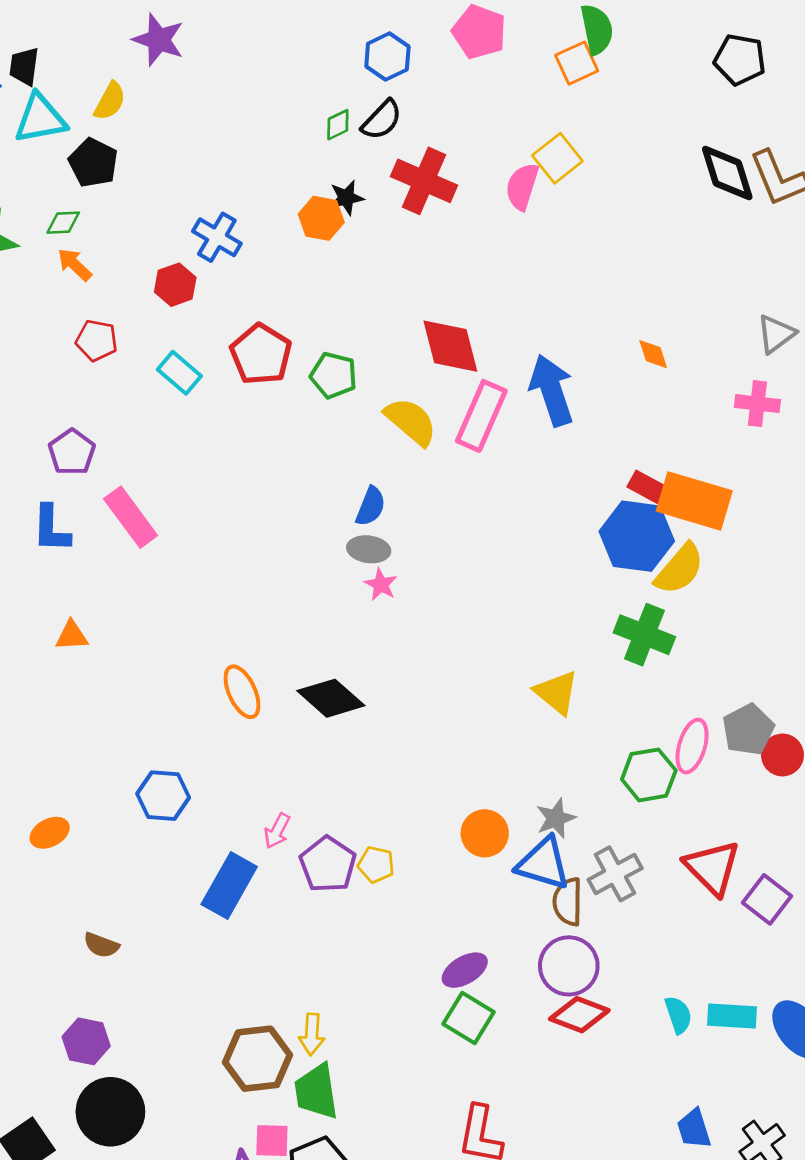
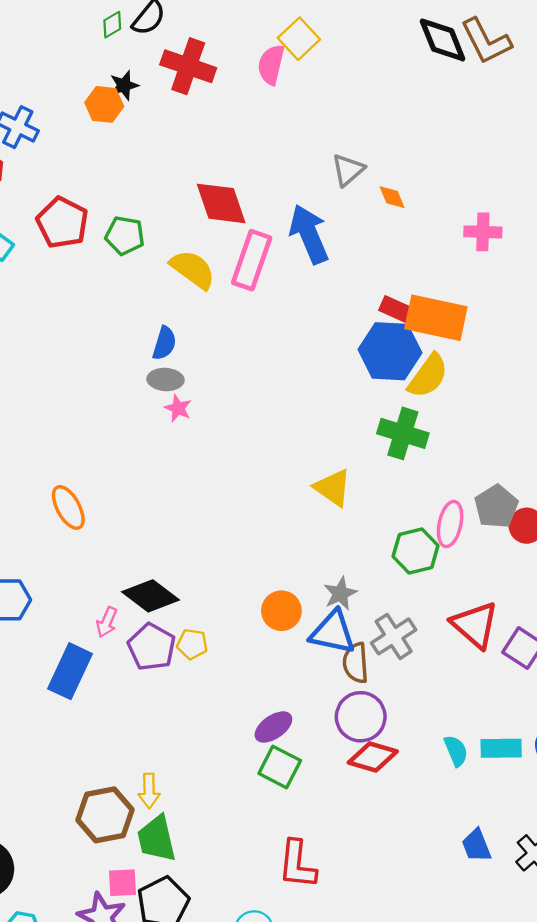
gray triangle: (776, 334) -> (348, 170), moved
black diamond: (331, 698) -> (150, 596), moved

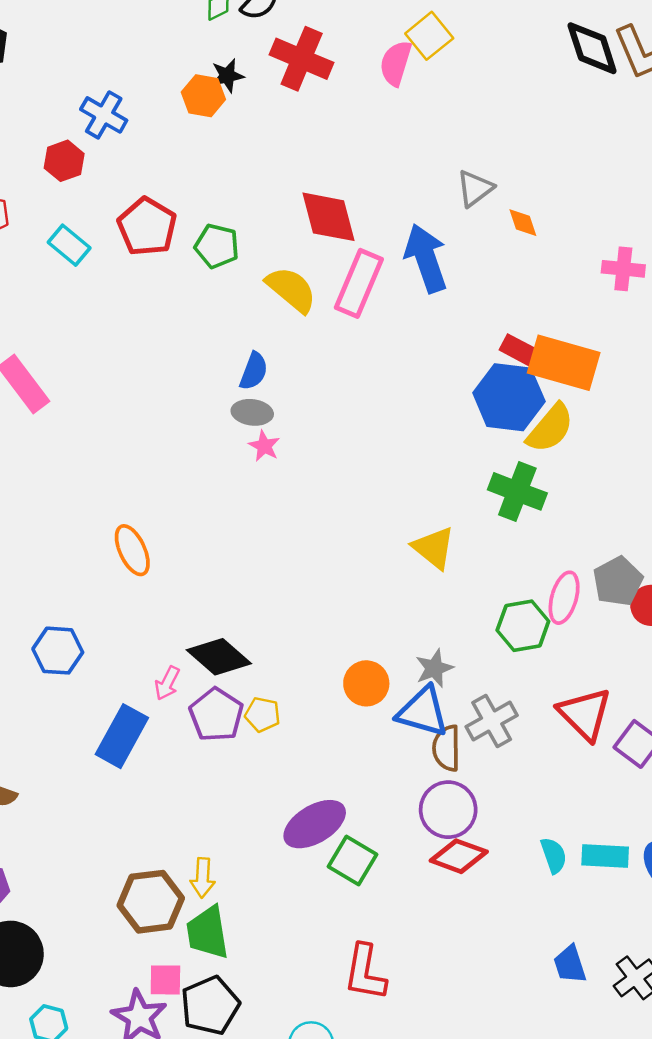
purple ellipse: (273, 727) -> (315, 824), moved, size x1.4

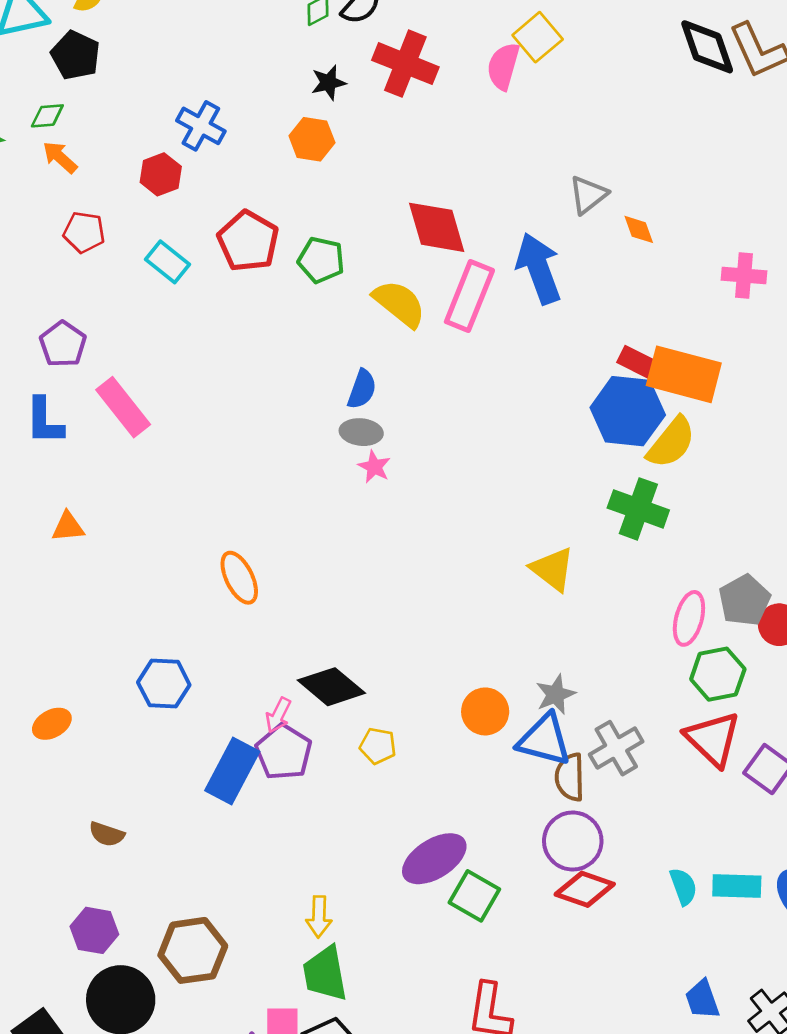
orange hexagon: (203, 96) -> (312, 139), moved
green hexagon: (523, 626) -> (718, 674), moved
purple pentagon: (216, 715) -> (284, 752), moved
brown hexagon: (151, 902) -> (193, 950), moved

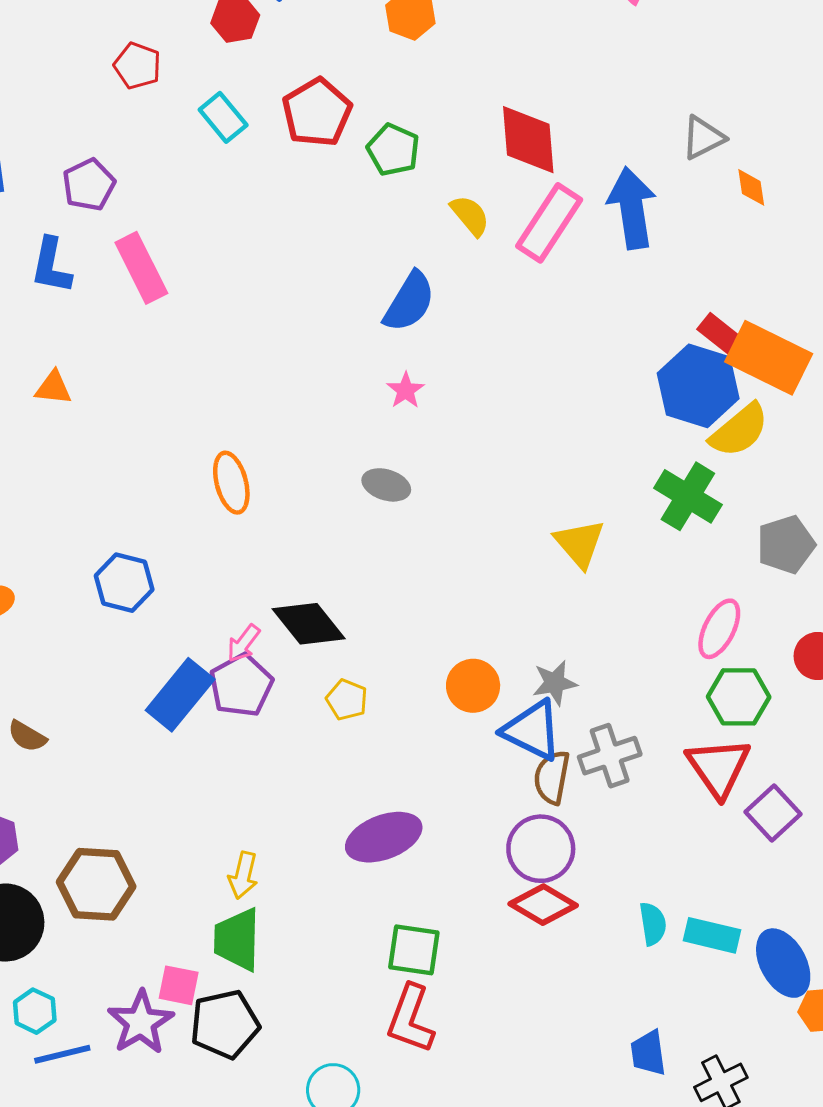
yellow semicircle: (399, 304) -> (470, 216), size x0.7
blue semicircle: (362, 389) -> (409, 302), size x1.4
gray ellipse: (361, 432) -> (386, 485), moved
gray pentagon: (745, 600) -> (786, 545), moved
green square: (474, 896) -> (414, 950), moved, turned -33

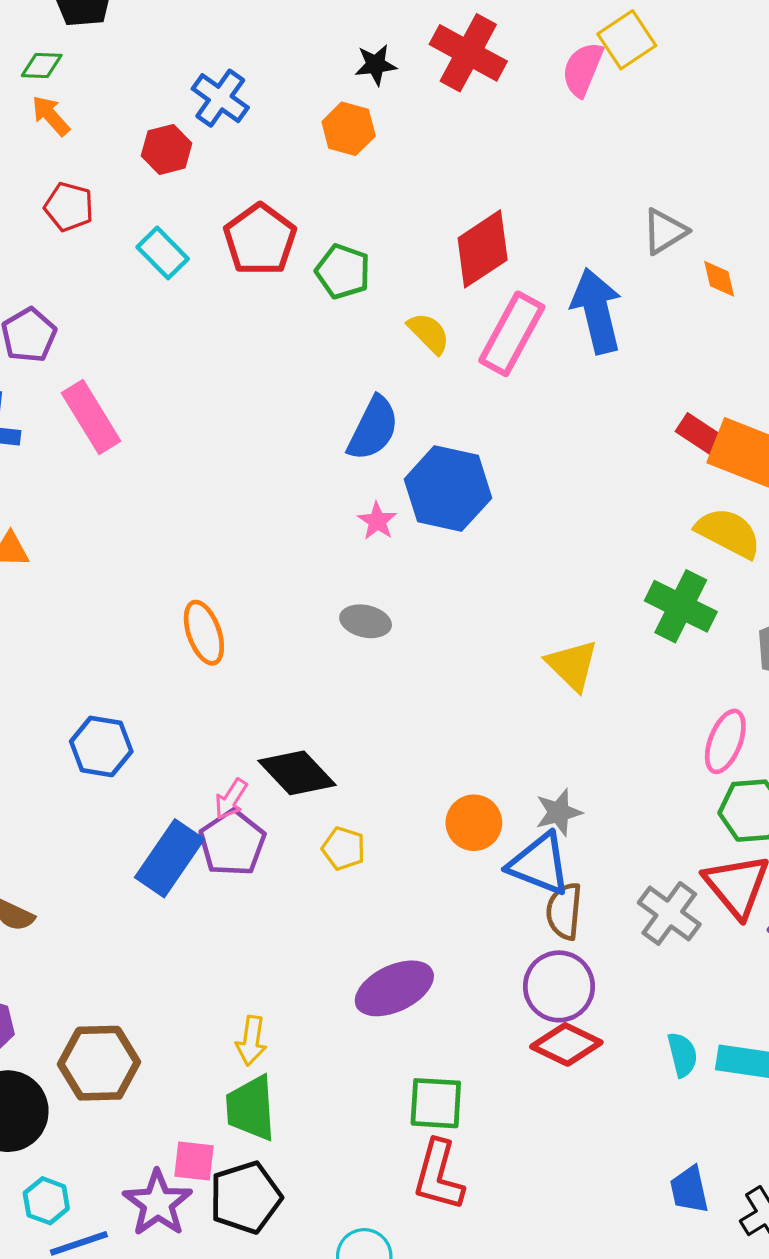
red diamond: (528, 140) -> (483, 249), turned 66
blue hexagon: (698, 386) -> (448, 489), moved
yellow semicircle: (739, 430) -> (728, 533), turned -108
gray cross: (610, 756) -> (669, 913), moved, turned -30

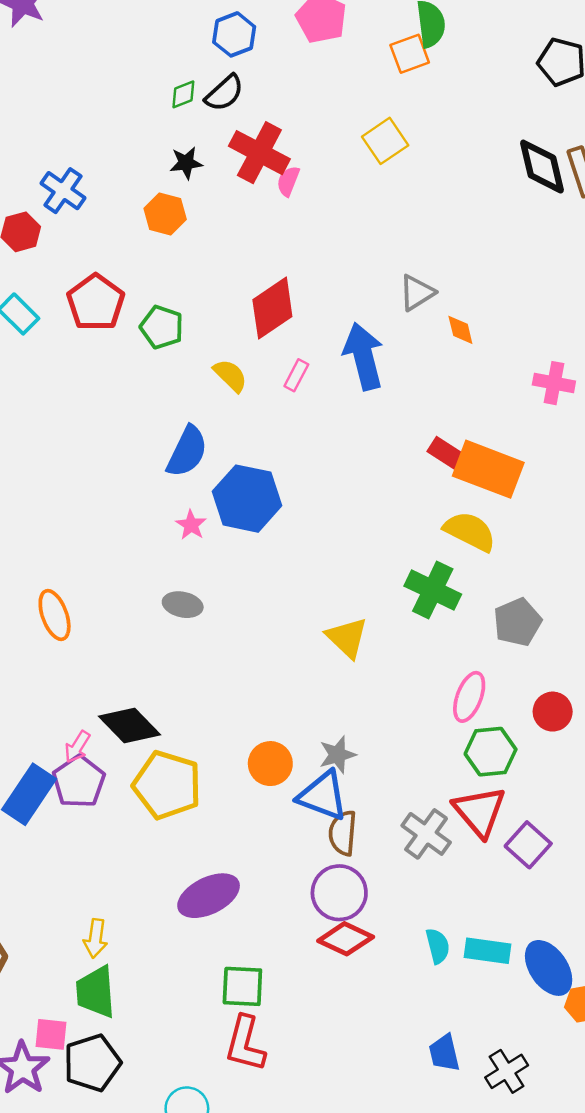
pink semicircle: (583, 69) -> (288, 181), moved, size x0.7
pink rectangle: (512, 334) -> (296, 375), size x0.5
yellow pentagon: (344, 848) -> (167, 785), size x2.0

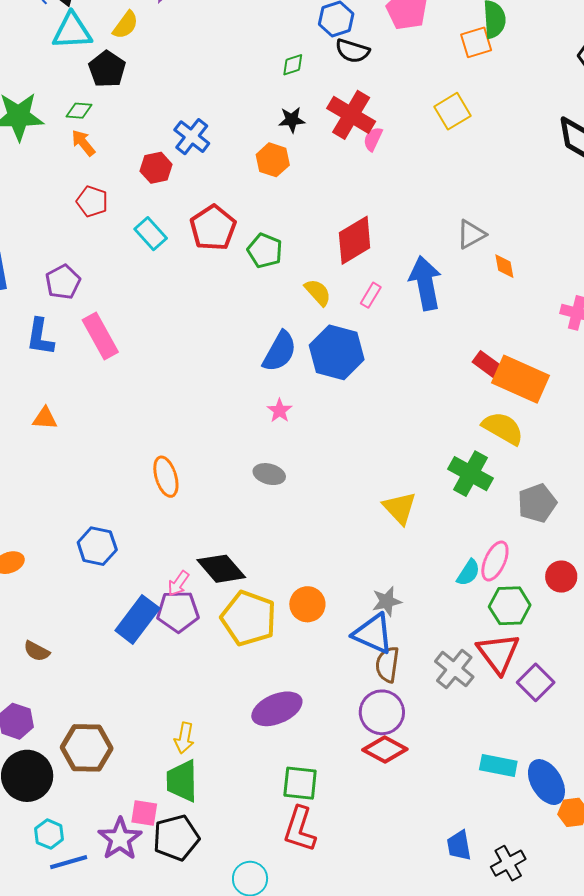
black semicircle: (224, 93) -> (352, 51), moved, turned 56
blue hexagon: (247, 499) -> (337, 352), moved
orange circle: (270, 764) -> (307, 604), moved
purple pentagon: (79, 782) -> (178, 611), turned 30
cyan semicircle: (438, 946) -> (468, 573), moved, turned 44

